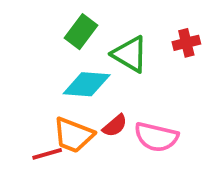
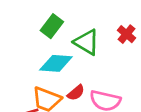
red cross: (186, 43) -> (127, 34), turned -36

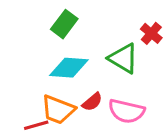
green triangle: (87, 42) -> (123, 58), moved

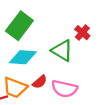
green rectangle: (64, 24) -> (19, 26), size x1.4

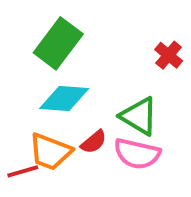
green triangle: (62, 51) -> (139, 116), moved

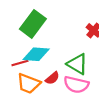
red line: (23, 171) -> (20, 63), moved

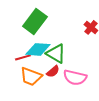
green triangle: (77, 64) -> (56, 53), moved

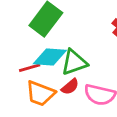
green triangle: (56, 53) -> (74, 62), turned -50

